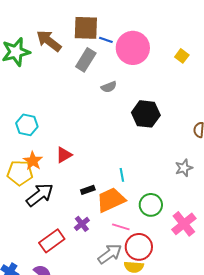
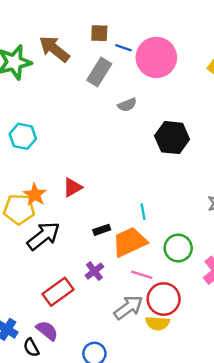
brown square: (86, 28) -> (99, 33), size x0.6
cyan hexagon: (27, 125) -> (23, 136), moved

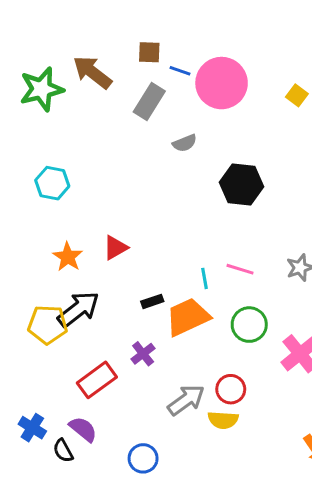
yellow pentagon: (19, 209) -> (48, 325), moved
pink line: (142, 275) -> (240, 269), moved
red circle: (164, 299) -> (231, 389), size x0.7

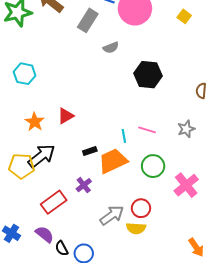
black semicircle: (63, 451) -> (62, 248), moved

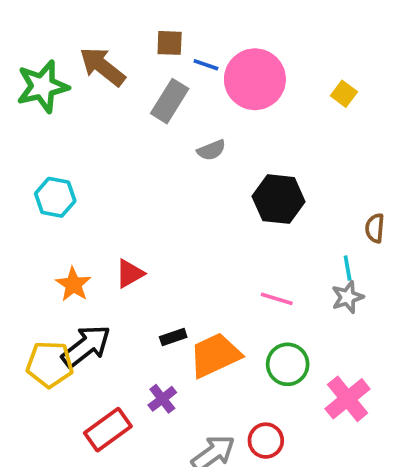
cyan line: (124, 136) -> (348, 268), moved

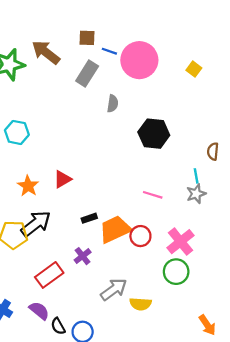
gray semicircle: (211, 150) -> (113, 104), turned -60
green circle: (288, 364) -> (176, 272), moved
pink cross: (348, 399) -> (181, 242), moved
red circle: (266, 441) -> (140, 236), moved

